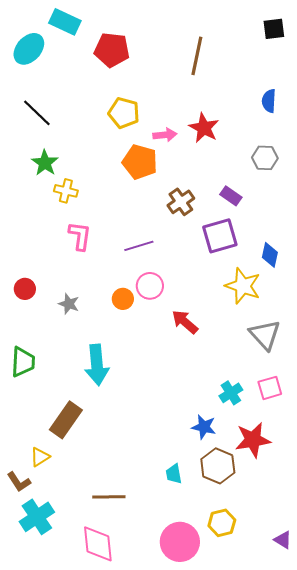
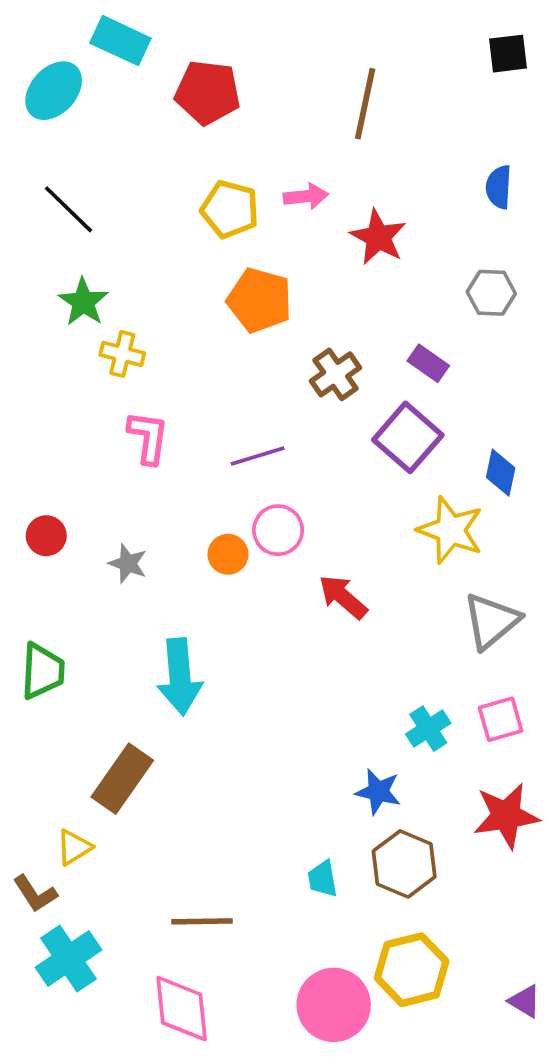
pink arrow: (165, 135) -> (306, 196), moved
purple square: (220, 236) -> (408, 437), turned -33
gray triangle: (265, 335) -> (491, 621), turned 32
red star: (253, 440) -> (506, 816), moved
yellow hexagon: (222, 523) -> (412, 970), size x1.4

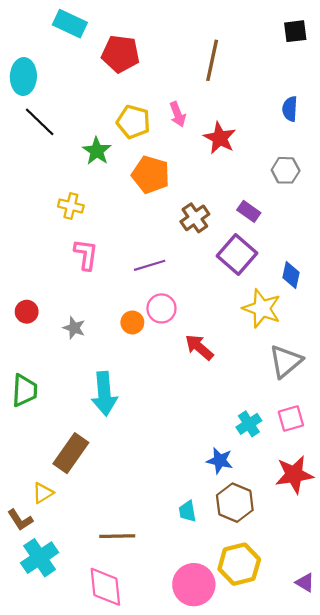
cyan ellipse: (54, 91) -> (23, 77), moved, turned -40
pink arrow: (306, 196) -> (178, 114), turned 75
green star: (83, 302) -> (97, 151), moved

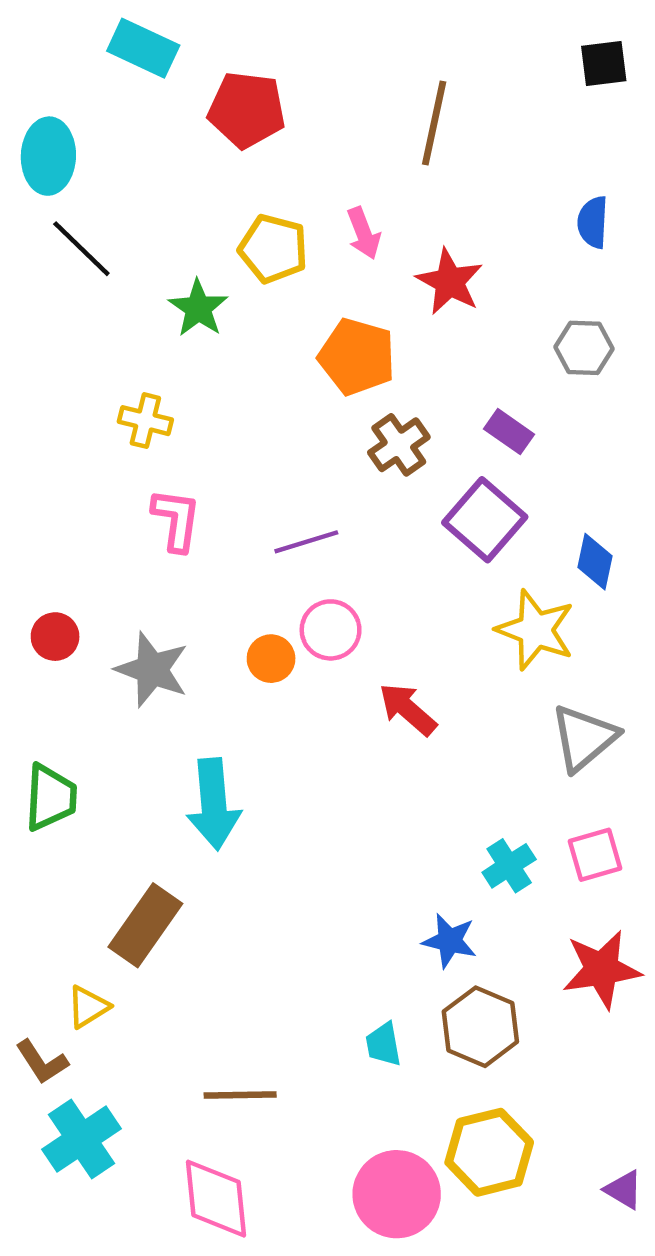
orange pentagon: (151, 175) -> (357, 357), moved
gray star: (74, 328) -> (152, 670), size x1.6

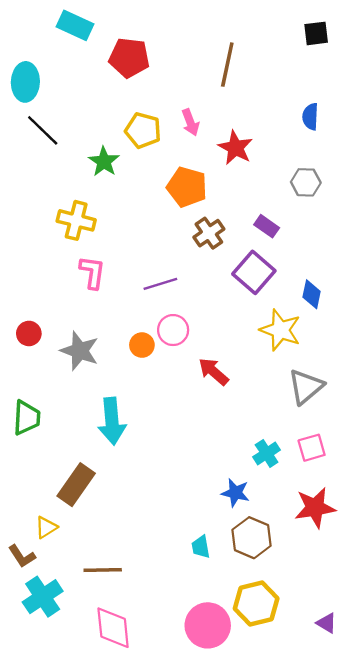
yellow cross: (145, 421) -> (76, 220), size x1.4
brown line: (240, 1095) -> (103, 570), moved

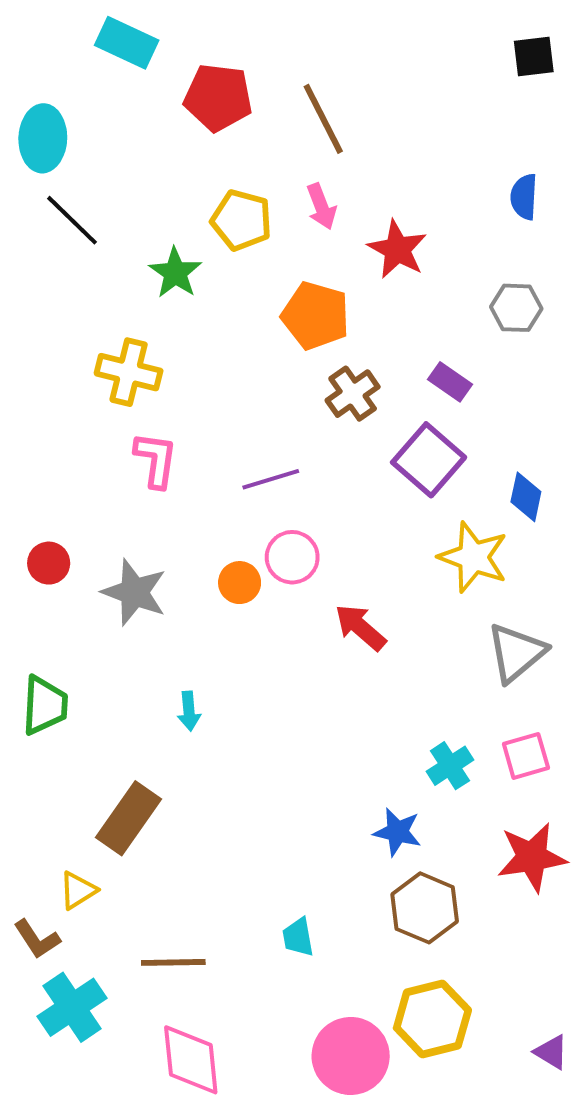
brown line: (227, 65) -> (323, 119), moved, turned -39
cyan arrow: (112, 421) -> (189, 711), size x0.5
cyan trapezoid: (201, 547) -> (298, 937), moved

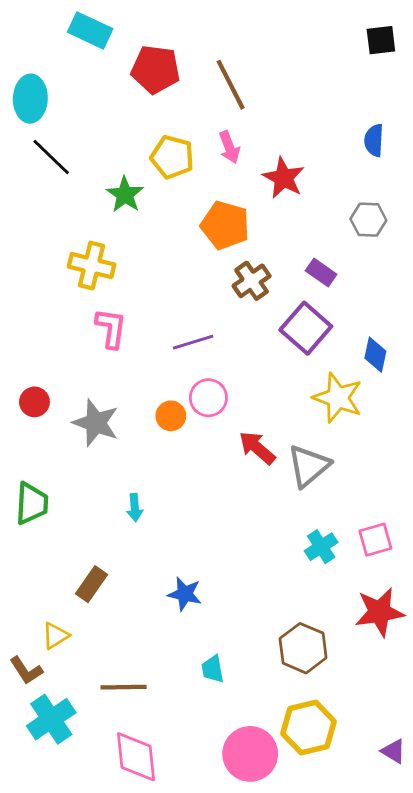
gray triangle: (516, 653) -> (309, 466), moved
brown rectangle: (129, 818) -> (92, 584), size x0.7
blue star: (397, 832) -> (185, 594), moved

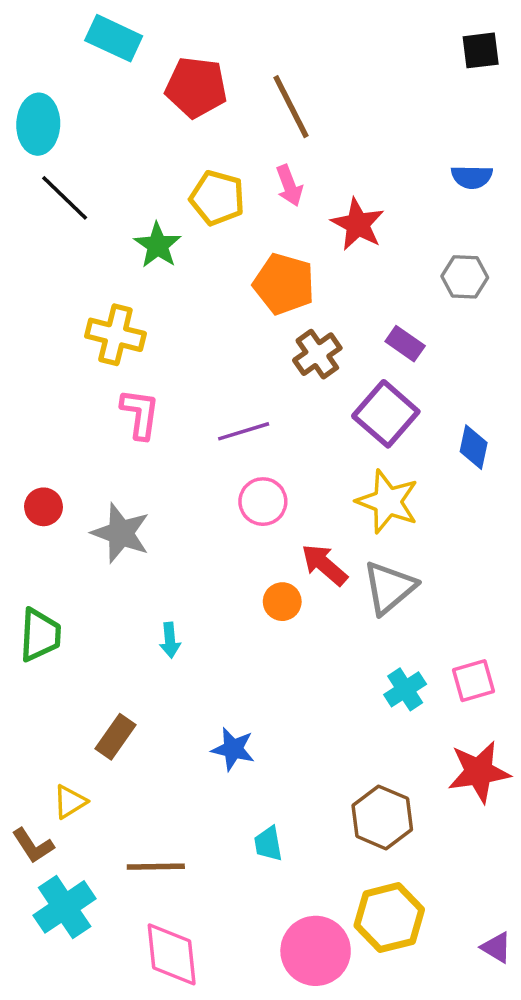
blue semicircle: (374, 140) -> (472, 177), turned -92
yellow star: (338, 398) -> (388, 502), moved
orange circle: (171, 416) -> (282, 602), moved

